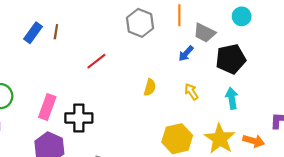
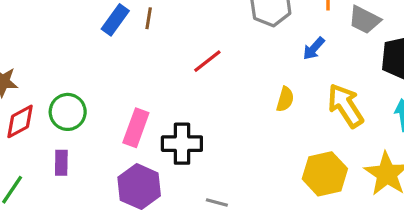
blue arrow: (186, 54) -> (314, 48), moved
yellow arrow: (191, 92) -> (345, 106), size x1.8

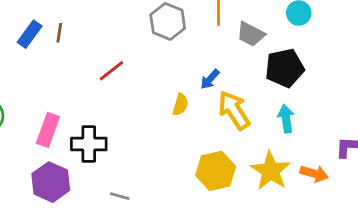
blue arrow: (314, 48) -> (210, 79), moved

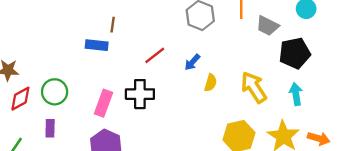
blue rectangle: (30, 34) -> (97, 45), moved, turned 60
blue arrow: (210, 79) -> (192, 62), moved
black cross: (89, 144) -> (140, 94), moved

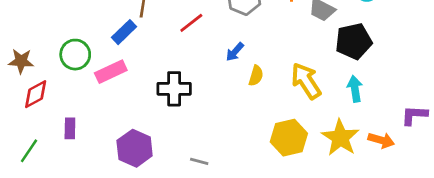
blue rectangle: (97, 45) -> (124, 32), turned -50
red line: (155, 55) -> (191, 23), moved
green circle: (55, 92) -> (75, 55), moved
pink rectangle: (104, 103) -> (111, 72), moved, turned 45

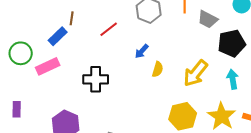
yellow arrow: (306, 81) -> (196, 73), turned -108

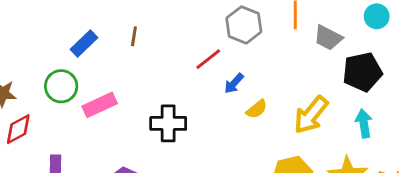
red line: (109, 29) -> (208, 59), moved
blue rectangle: (58, 36) -> (84, 43), moved
yellow semicircle: (158, 69) -> (257, 109), turned 35

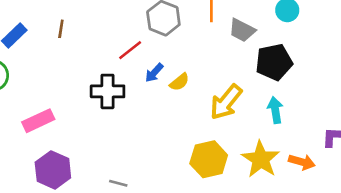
pink rectangle: (100, 105) -> (38, 121), moved
yellow semicircle: (257, 109) -> (179, 82), moved
black cross: (168, 123) -> (108, 91), moved

